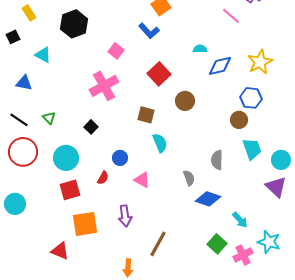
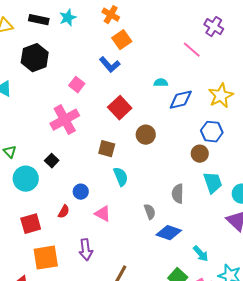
cyan circle: (66, 158) -> (26, 179), moved

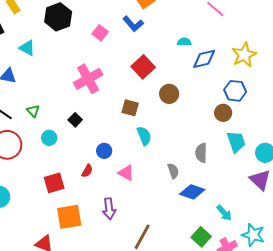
pink square: (77, 85) -> (100, 33), moved
cyan circle: (26, 179) -> (49, 138), size x0.6

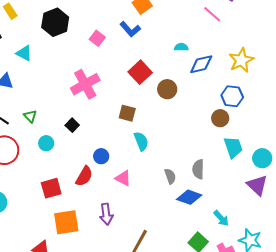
brown circle: (169, 94) -> (167, 89), moved
gray semicircle: (201, 153) -> (198, 169), moved
red semicircle: (87, 171) -> (84, 176), size x1.5

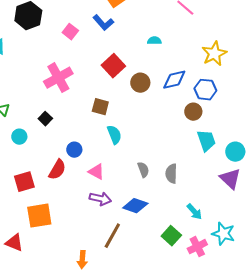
blue diamond: (201, 64) -> (174, 80), moved
gray semicircle: (198, 169) -> (171, 174), moved
blue diamond: (189, 197) -> (135, 206), moved
purple arrow: (106, 214) -> (100, 199), moved, turned -70

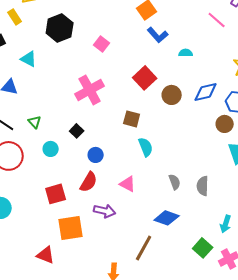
blue L-shape: (103, 23) -> (158, 35), moved
blue circle: (74, 150) -> (96, 155), moved
purple arrow: (100, 199) -> (105, 211), moved
cyan arrow: (194, 212) -> (226, 224), turned 60

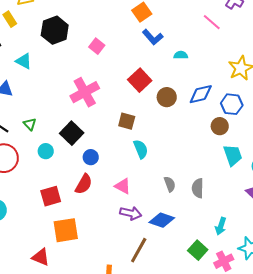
black square: (77, 131) -> (72, 133), size x1.6
purple arrow: (105, 211) -> (131, 213), moved

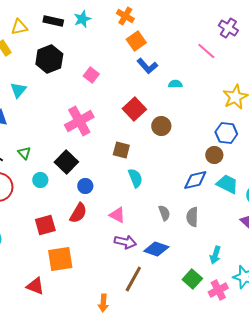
cyan triangle: (24, 61) -> (18, 90), turned 42
blue diamond: (201, 94) -> (195, 180), moved
cyan trapezoid: (233, 155) -> (227, 184), turned -45

